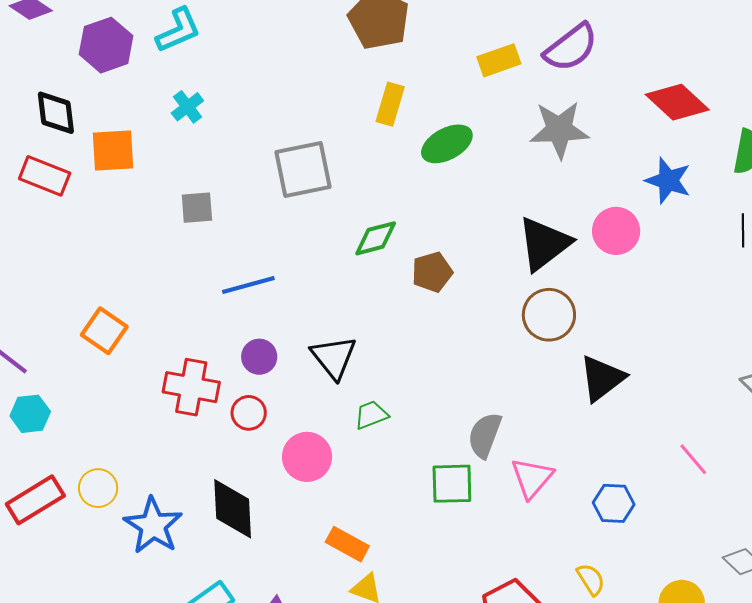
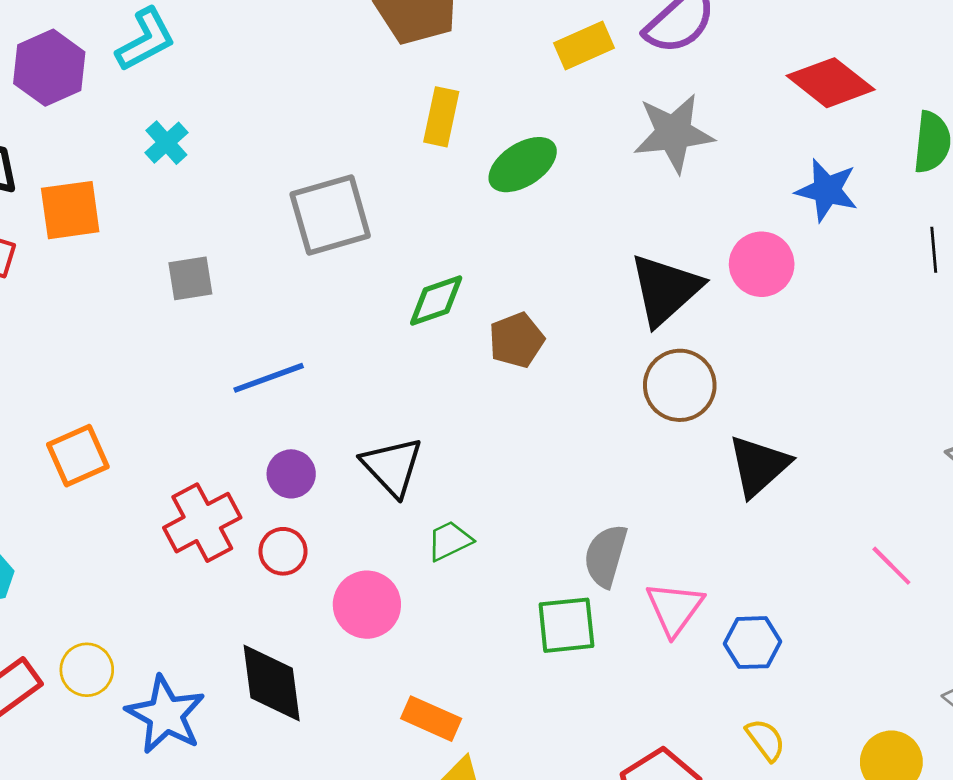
orange square: (104, 331) -> (78, 456), turned 36
red cross: (191, 387) -> (202, 523), turned -34
blue hexagon: (614, 503) -> (752, 643), moved

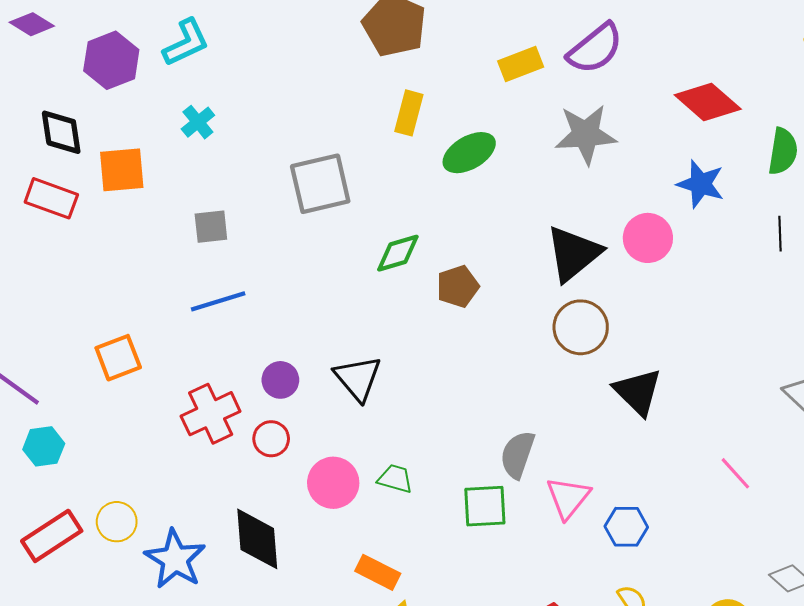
blue line: (269, 378) -> (218, 301), moved
black triangle: (759, 466) -> (638, 392), turned -36
green trapezoid: (450, 541) -> (395, 479), moved, turned 39

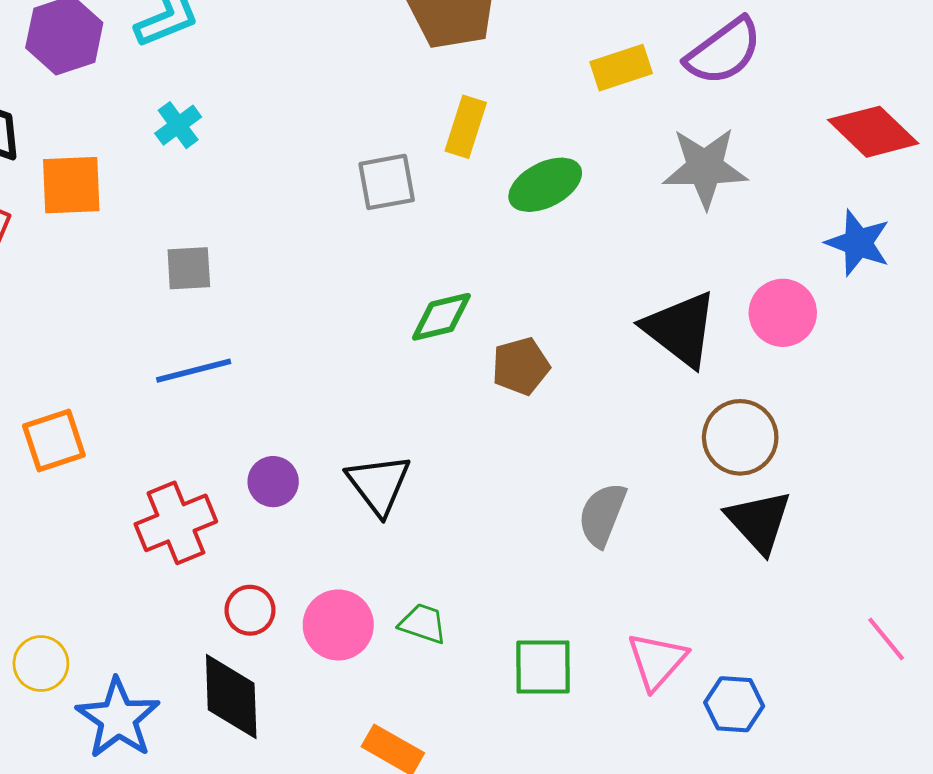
gray square: (320, 184) -> (387, 182), moved, size x0.7
black triangle: (573, 254) -> (680, 329), turned -46
brown circle: (581, 327) -> (740, 437), moved
red circle: (271, 439) -> (250, 610), moved
gray semicircle: (517, 455) -> (602, 515), moved

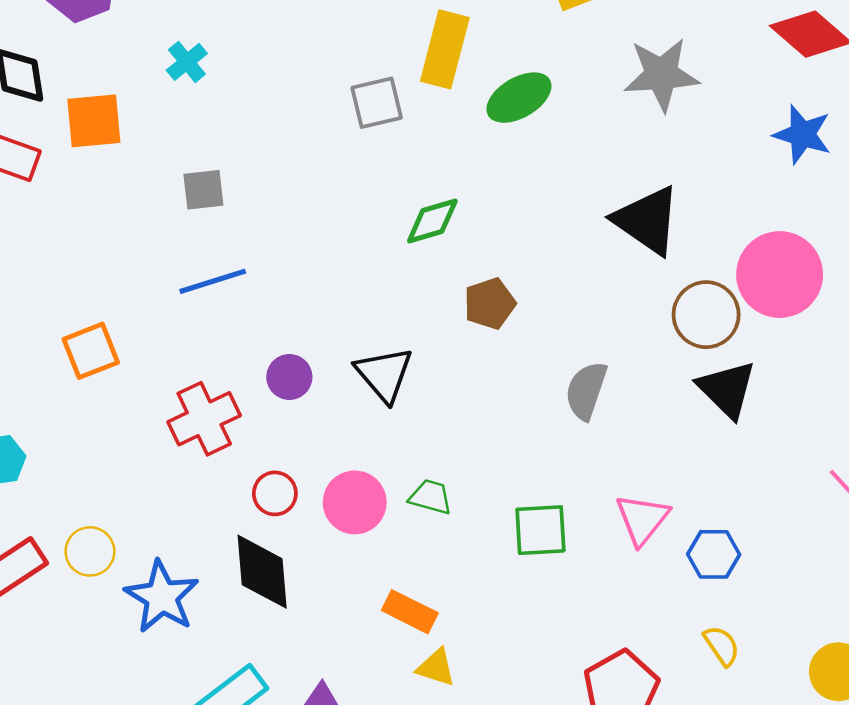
yellow rectangle: (466, 127) -> (445, 49), size x1.4
pink circle: (783, 313) -> (780, 275), moved, size x1.4
brown pentagon: (521, 366) -> (490, 304), moved

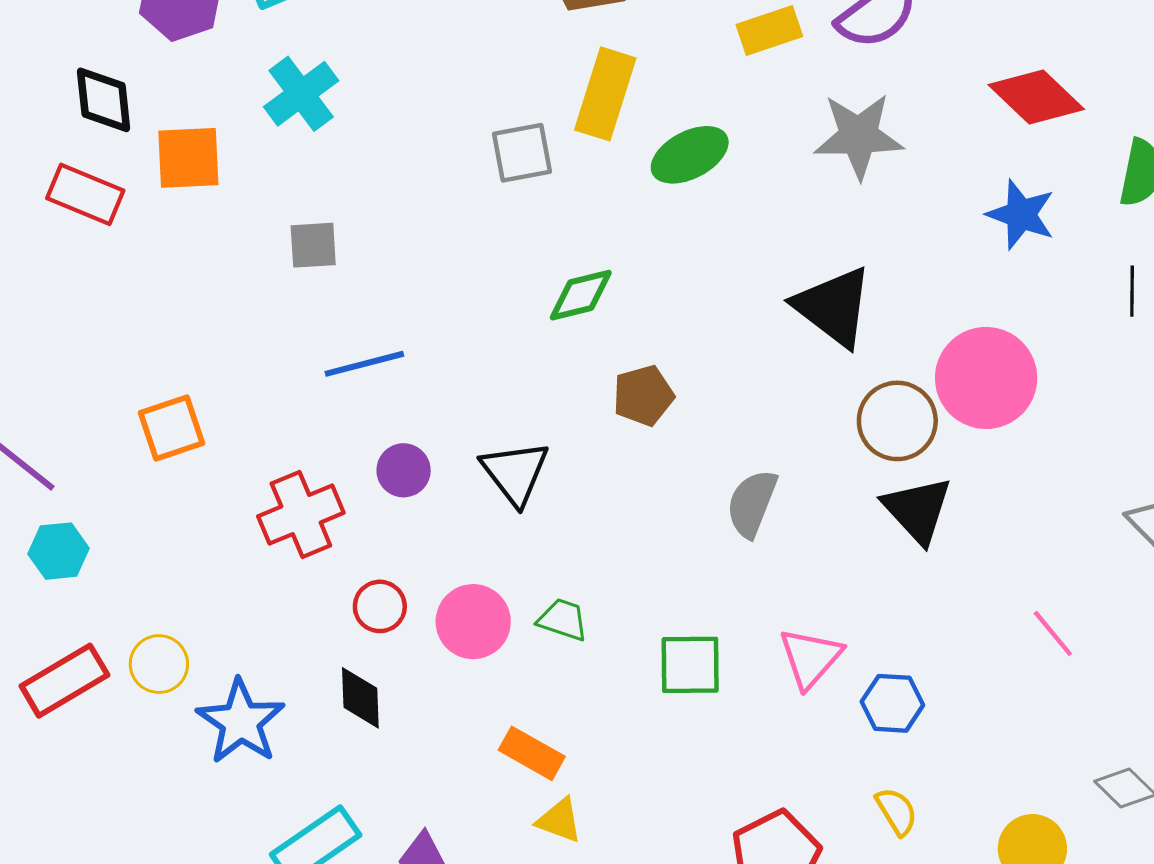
cyan cross: (187, 62) -> (301, 94), size x1.5
blue line: (213, 281) -> (364, 364), moved
black diamond: (262, 572) -> (360, 698), size x0.7

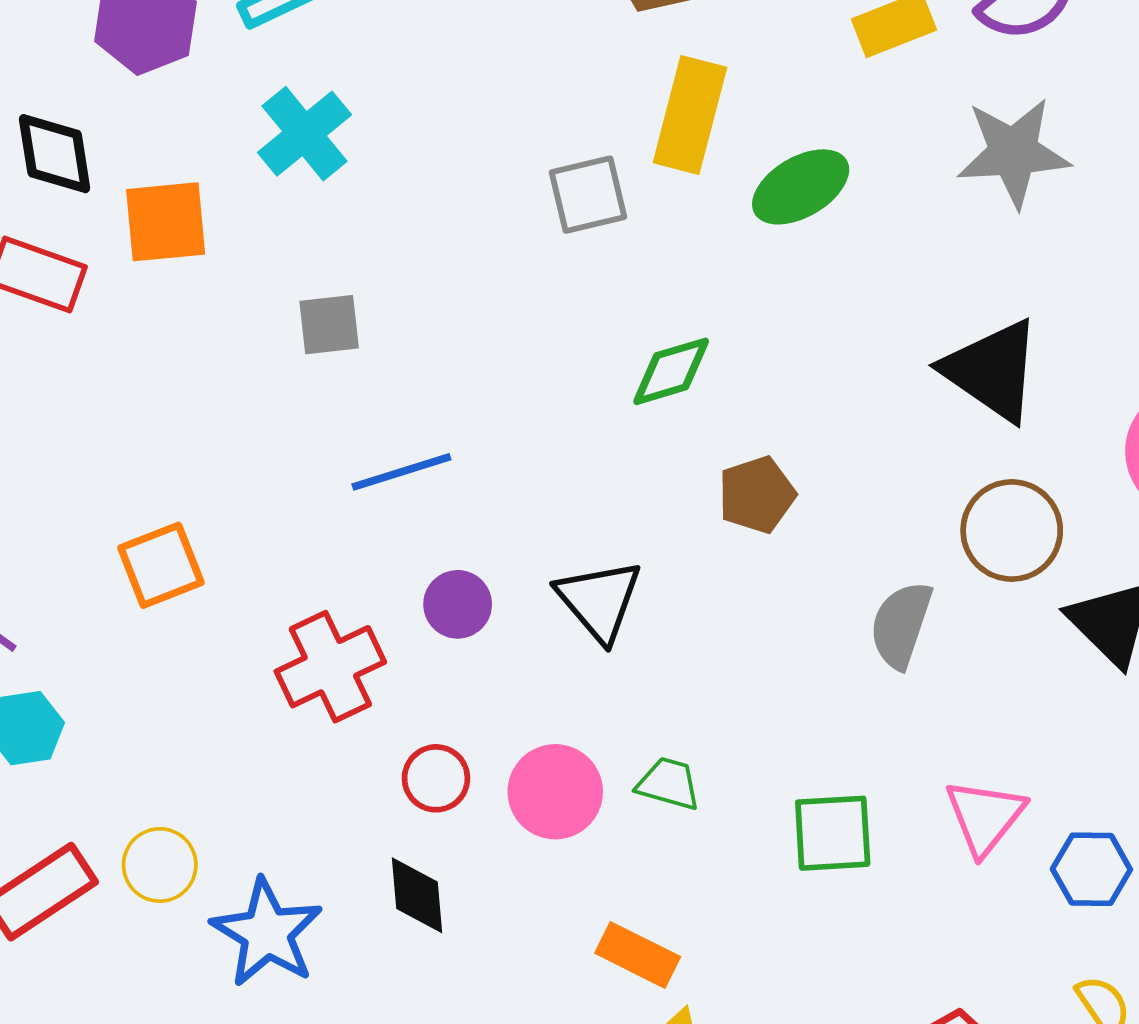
brown circle: (897, 421) -> (1012, 531), moved

